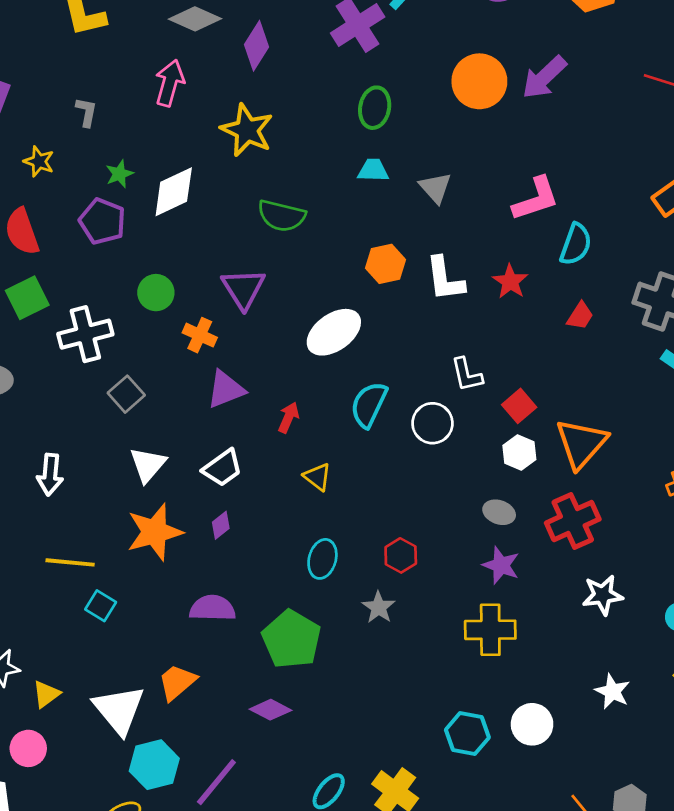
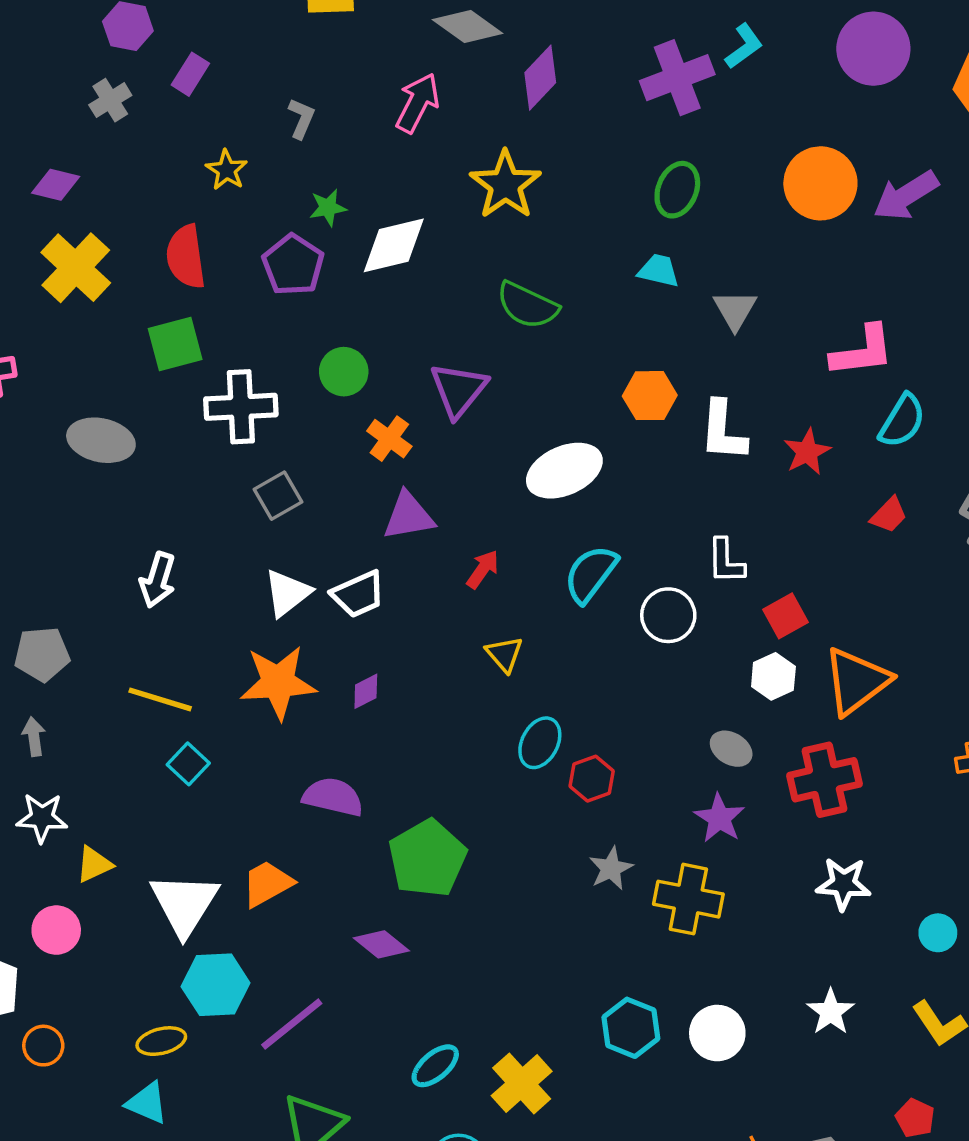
white trapezoid: (222, 468) -> (358, 594), moved
cyan ellipse: (322, 559) -> (540, 743), moved
gray star: (379, 607) -> (611, 868), moved

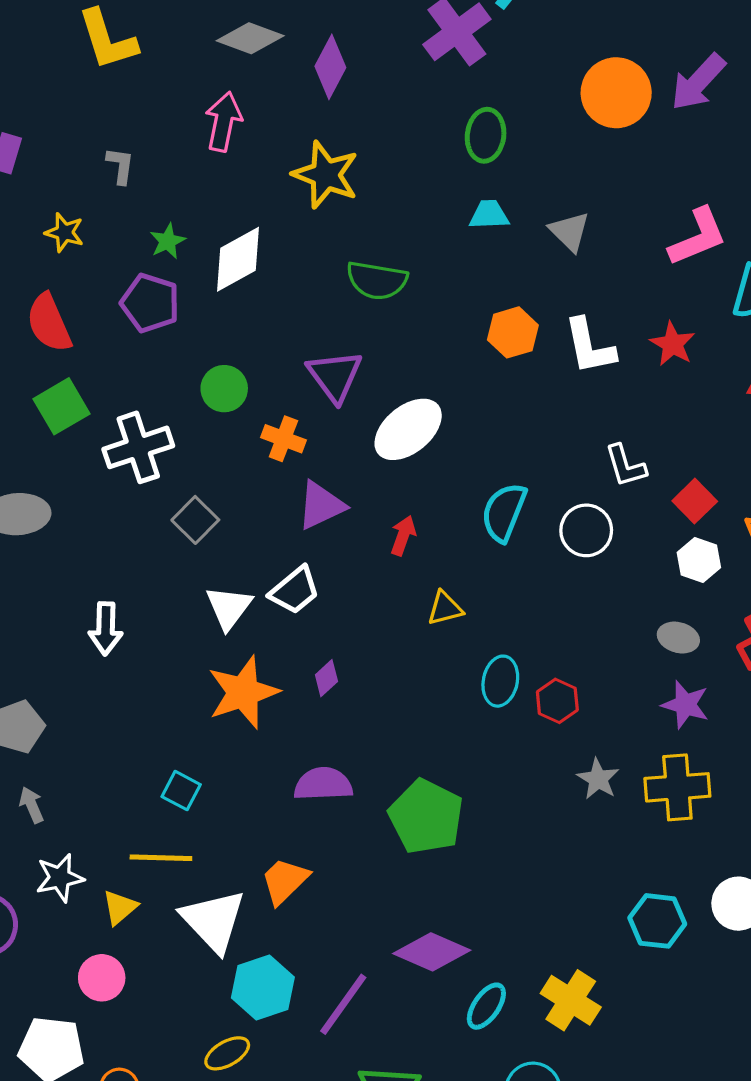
white ellipse: (564, 471) -> (408, 429), moved
yellow triangle: (504, 654) -> (445, 608), turned -48
yellow line: (160, 699) -> (161, 858), moved
purple diamond: (381, 944) -> (432, 952), moved, size x1.4

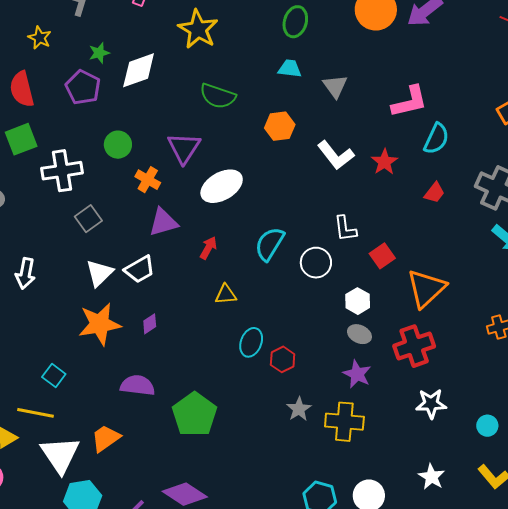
orange hexagon: (513, 332) -> (280, 126), moved
white L-shape: (590, 346) -> (336, 155), turned -36
white hexagon: (699, 560) -> (358, 301), moved

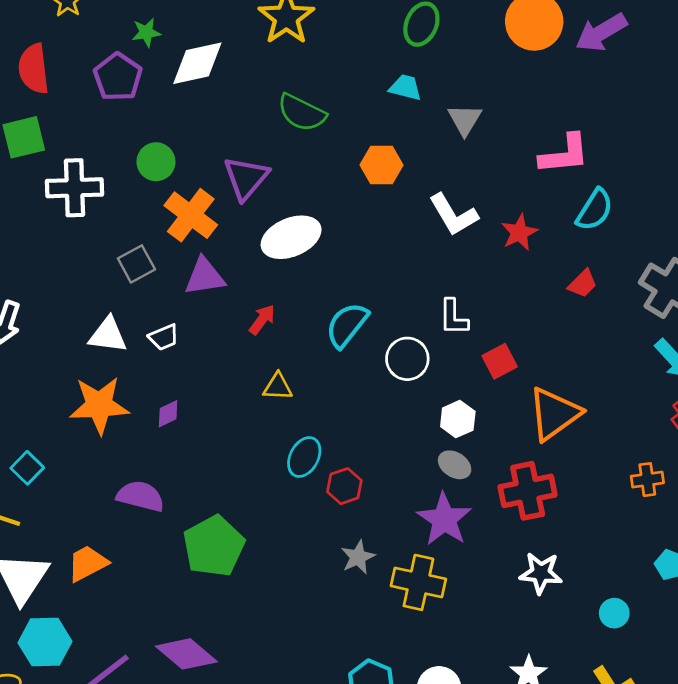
orange cross: (148, 180) -> (191, 215), size x1.5
gray square: (88, 219) -> (136, 264), moved
white trapezoid: (140, 269) -> (164, 337), size x0.7
white triangle: (99, 273) -> (108, 335), turned 44
purple star: (357, 374) -> (444, 519), size x1.4

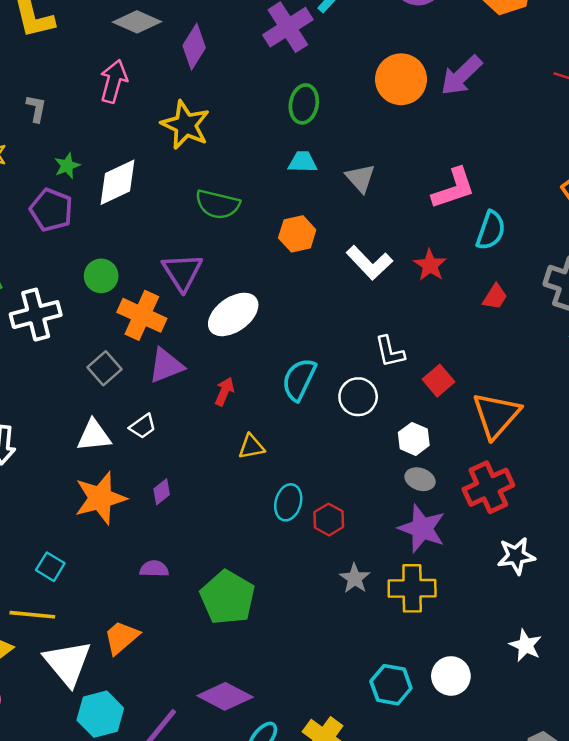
purple semicircle: (141, 496) -> (154, 569), size x0.7

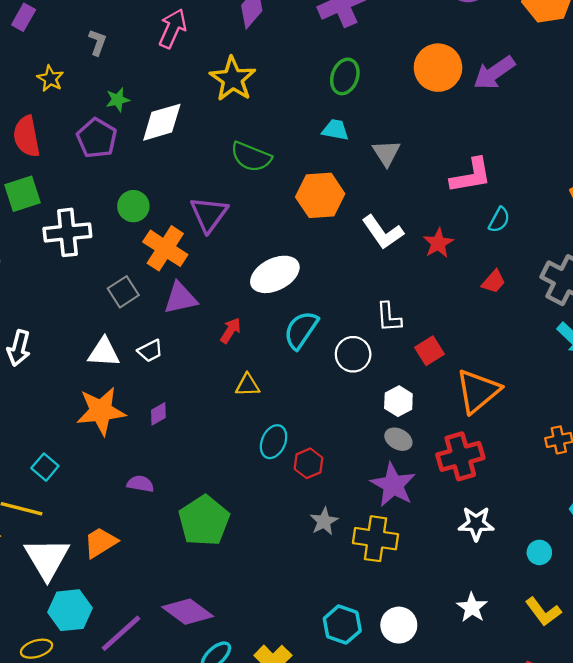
cyan semicircle: (491, 230) -> (499, 220), size x0.7
orange hexagon: (297, 234) -> (320, 195), size x1.4
white ellipse: (233, 314) -> (275, 274), moved

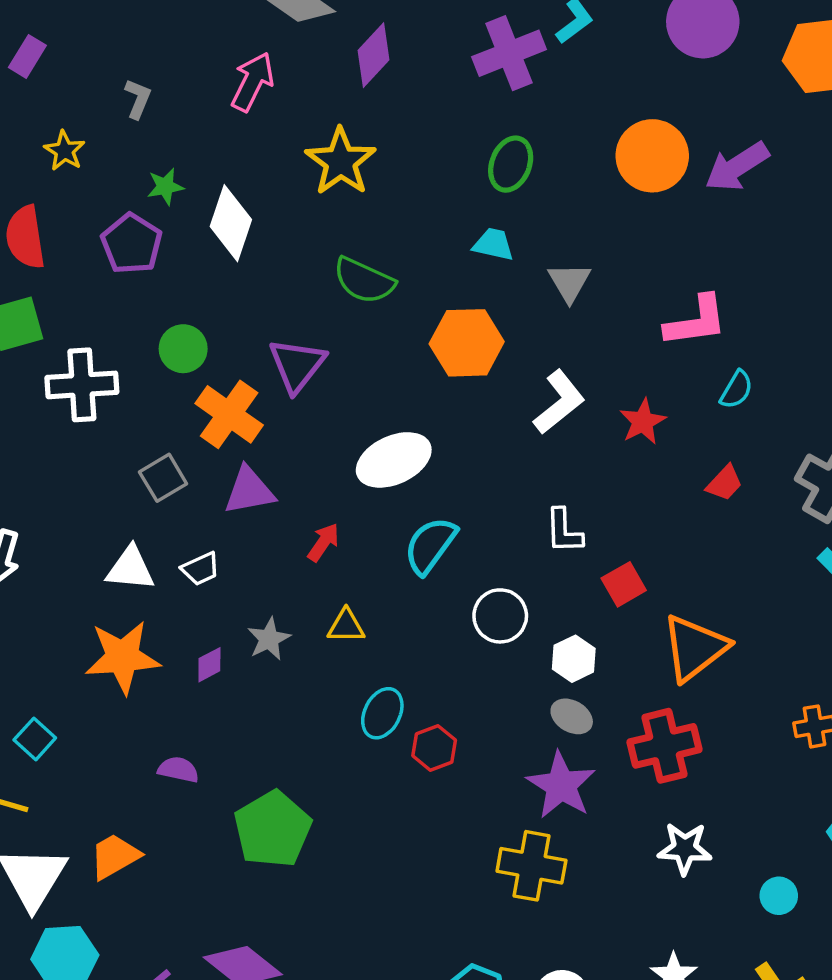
white diamond: (162, 122) -> (231, 223), turned -57
white L-shape: (383, 232) -> (559, 402), turned -96
white circle: (353, 354) -> (500, 616), moved
gray star: (324, 521) -> (269, 639), moved

